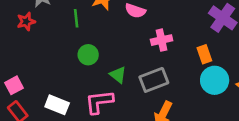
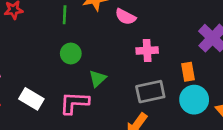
green triangle: (118, 75) -> (98, 78), turned 30
gray rectangle: (154, 80) -> (150, 92), moved

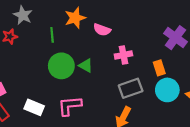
green circle: (71, 53) -> (61, 66), size x1.5
green triangle: (98, 78) -> (86, 66), moved, turned -40

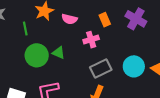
orange rectangle: (159, 68) -> (105, 20), moved

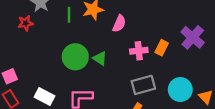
pink semicircle: (69, 19) -> (119, 24), turned -91
orange rectangle: (105, 20) -> (162, 48), moved, turned 40
green line: (25, 29) -> (69, 15), moved

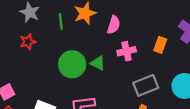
red star: (26, 23) -> (28, 42), moved
pink cross: (139, 51) -> (127, 51), moved

